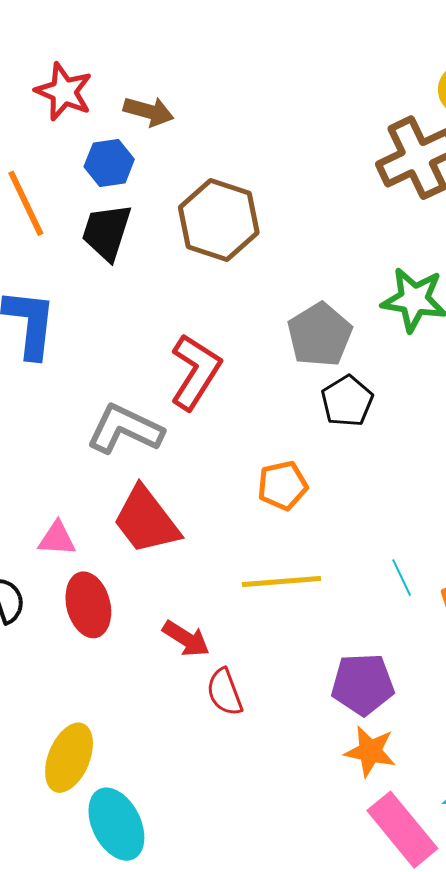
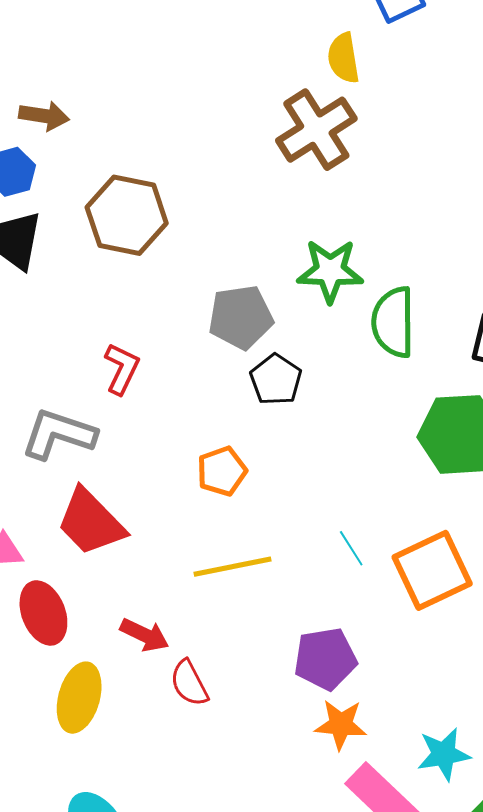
gray pentagon: (320, 335) -> (241, 317), turned 30
red L-shape: (195, 372) -> (122, 369), size x0.7
yellow ellipse: (69, 758) -> (79, 698), moved

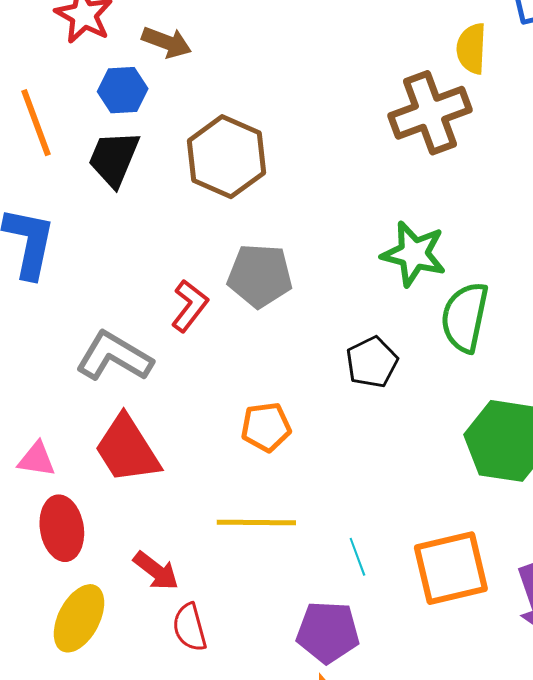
gray pentagon: (241, 317) -> (260, 276), moved
black pentagon: (276, 380) -> (372, 362), moved
cyan line: (351, 548) -> (357, 557), moved

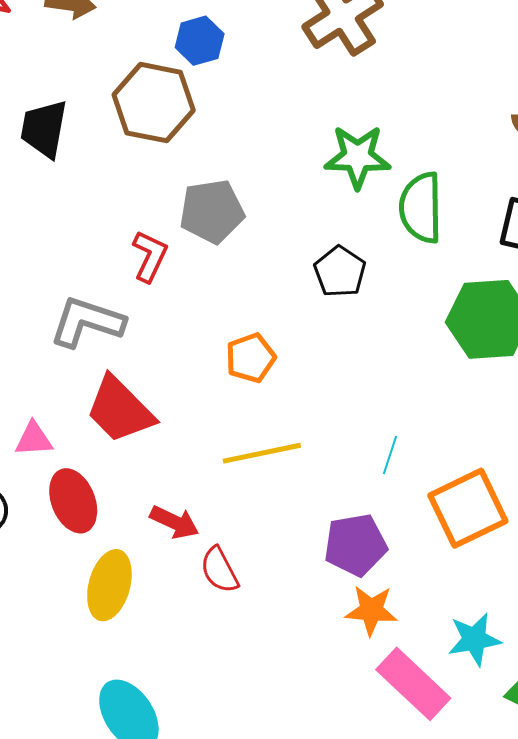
blue hexagon: (123, 90) -> (200, 41), moved
cyan line: (357, 557) -> (390, 455), moved, turned 51
orange square: (451, 568) -> (468, 508), moved

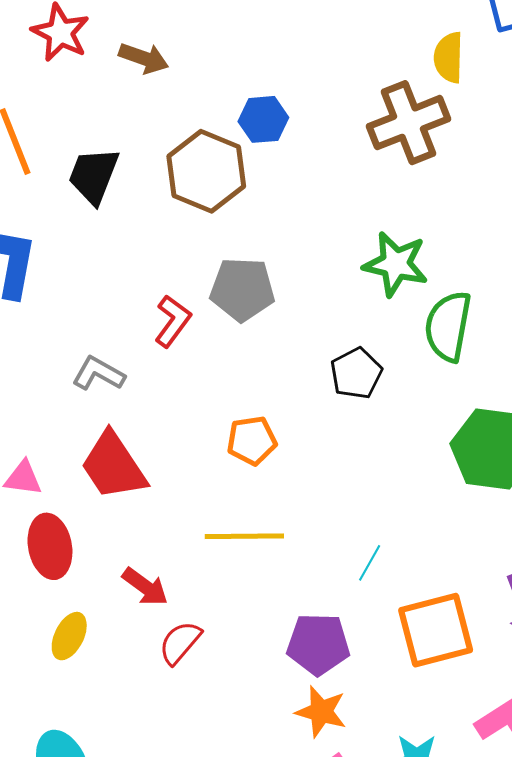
gray L-shape: (87, 322) -> (98, 374), size x0.7
red semicircle: (219, 570) -> (180, 643), turned 57
yellow ellipse: (109, 585) -> (69, 636), size x0.7

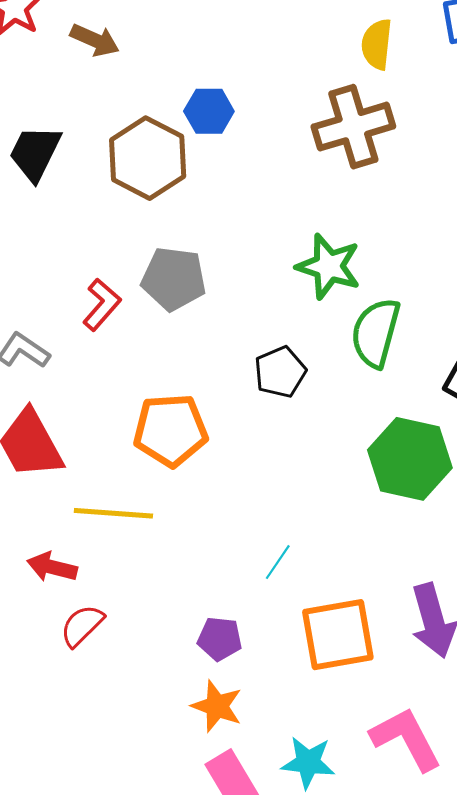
yellow semicircle: (449, 57) -> (377, 44), moved
orange pentagon: (252, 441) -> (170, 430), size x1.5
yellow line: (244, 536) -> (113, 513), moved
red arrow: (145, 587) -> (52, 567), turned 153
purple pentagon: (318, 644) -> (220, 639), size x0.7

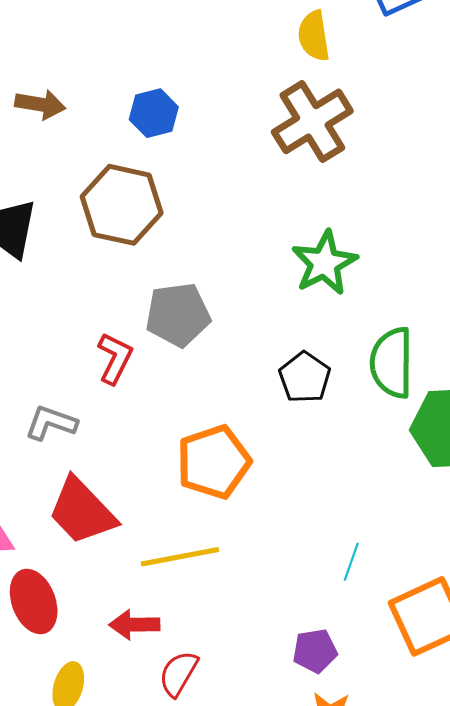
blue hexagon: (209, 111) -> (154, 113), moved
green star: (329, 266) -> (324, 263), turned -30
green semicircle: (376, 333) -> (392, 363), moved

